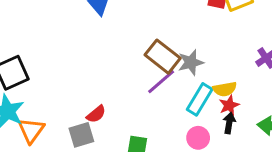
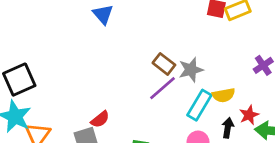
brown rectangle: (163, 57) -> (164, 64), size x0.7
red star: (229, 105) -> (249, 115), moved

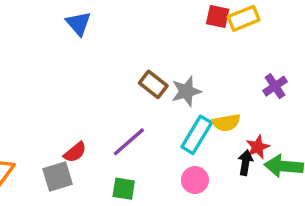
purple line: (163, 88) -> (129, 142), moved
black arrow: (228, 128) -> (245, 163), moved

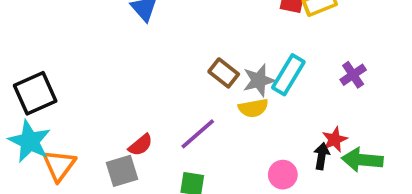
yellow semicircle: (226, 123) -> (253, 108), moved
cyan rectangle: (197, 135) -> (288, 75), moved
pink circle: (195, 180) -> (283, 175), moved

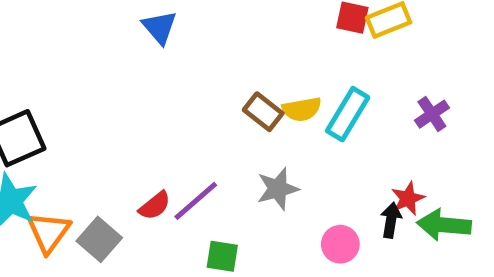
gray star: (259, 80) -> (278, 189), moved
yellow semicircle: (253, 108) -> (302, 109), moved
purple line: (198, 134) -> (196, 201), moved
gray square: (122, 171) -> (99, 239), moved, turned -32

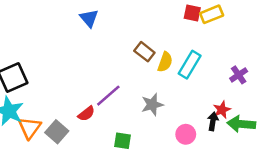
yellow semicircle: (302, 109) -> (165, 62), turned -60
brown rectangle: (263, 112) -> (144, 52), moved
purple cross: (432, 114) -> (239, 75), moved
purple line: (196, 201) -> (108, 96), moved

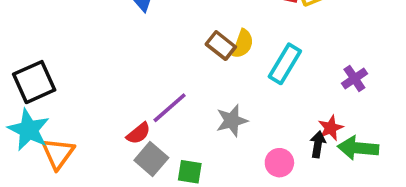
yellow semicircle: (165, 62) -> (243, 44), moved
gray square: (57, 132) -> (151, 159), moved

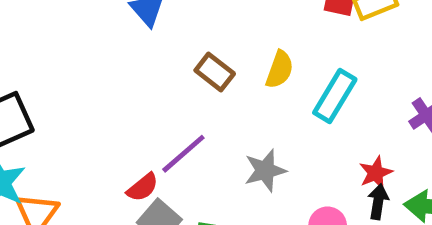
brown rectangle: (221, 46) -> (215, 72), moved
red star: (331, 128) -> (376, 173), moved

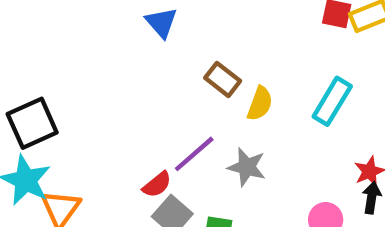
yellow semicircle: (280, 70) -> (260, 104), moved
gray star: (265, 170) -> (247, 167), moved, turned 30

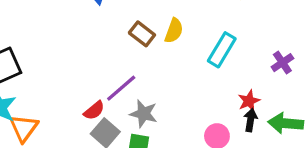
yellow semicircle: (260, 104) -> (174, 31), moved
gray star: (247, 167) -> (144, 114), moved

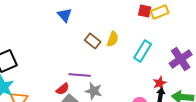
purple cross: (282, 63) -> (181, 59), size x1.6
purple line: (121, 88) -> (80, 75), turned 45

